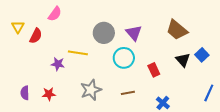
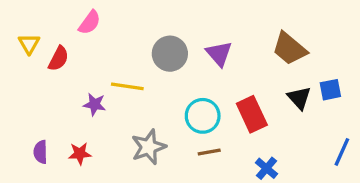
blue square: (202, 55) -> (330, 90), turned 32
cyan circle: (124, 58) -> (203, 116), moved
red rectangle: (154, 70) -> (252, 114), size x1.5

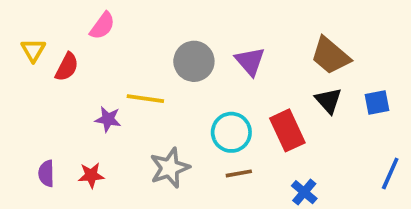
black triangle: (299, 98) -> (328, 101), moved

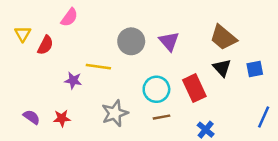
purple semicircle: (46, 173) -> (32, 117), turned 126

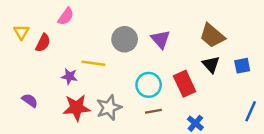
purple semicircle: (32, 117) -> (30, 100), moved
red star: (62, 118) -> (77, 108), moved, size x1.6

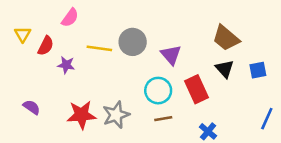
purple triangle: (161, 39) -> (171, 55), moved
yellow line: (93, 63) -> (99, 48), moved
purple star: (69, 76) -> (66, 65), moved

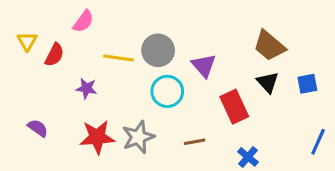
purple star: (66, 65) -> (86, 88), moved
cyan circle: (158, 91) -> (167, 91), moved

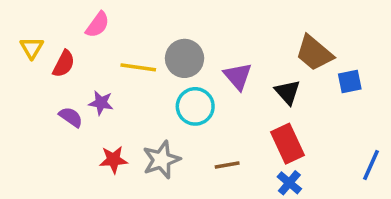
black triangle: (268, 82) -> (288, 92), moved
blue square: (307, 84) -> (350, 82), moved
red rectangle: (234, 107) -> (288, 144), moved
purple semicircle: (38, 128) -> (71, 117), moved
red star: (97, 137) -> (113, 160), size x0.7

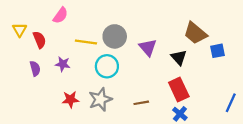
red semicircle: (64, 64) -> (39, 40), turned -49
cyan circle: (195, 106) -> (107, 66), moved
purple semicircle: (71, 117) -> (35, 69), moved, turned 40

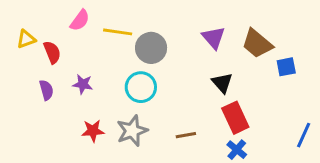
yellow triangle: (20, 30) -> (26, 39), turned 40
yellow line: (86, 42) -> (118, 32), moved
purple triangle: (148, 47) -> (214, 38), moved
black triangle: (179, 57) -> (222, 83), moved

